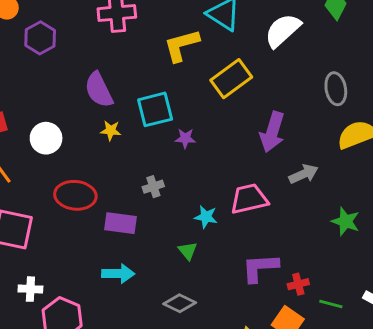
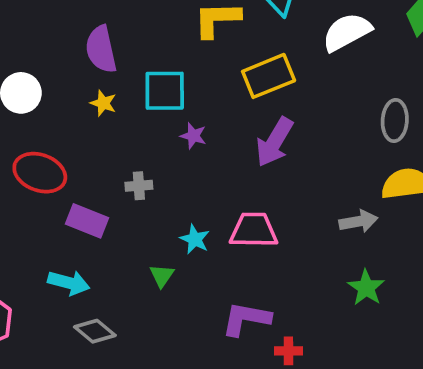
purple arrow: (272, 132) -> (274, 142), moved
gray arrow: (304, 174) -> (358, 221), moved
gray diamond: (180, 303) -> (95, 331), moved

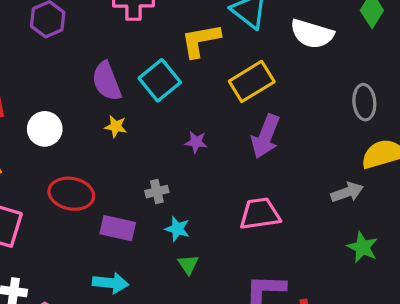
white semicircle: (347, 32) -> (312, 34), turned -126
cyan square: (165, 91) -> (160, 80), moved, turned -30
cyan star: (195, 239) -> (177, 229), moved

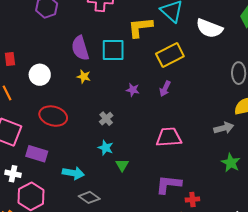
cyan square: (160, 80) -> (113, 50), turned 35
purple arrow: (266, 136) -> (165, 89), moved, size x0.6
gray cross: (157, 192) -> (106, 119), turned -32
purple rectangle: (118, 228) -> (37, 154), moved
cyan star: (177, 229) -> (106, 148), moved

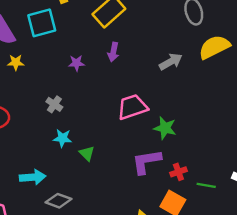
gray arrow: (224, 128) -> (171, 62), moved
green star: (231, 163) -> (165, 128), moved

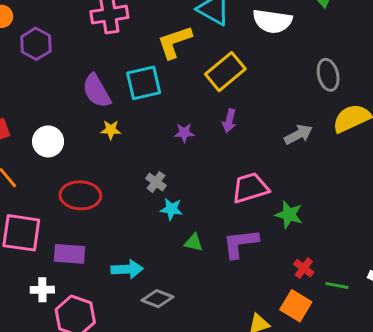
cyan star: (62, 138) -> (171, 209), moved
green triangle: (87, 153) -> (194, 242), turned -35
purple L-shape: (146, 162) -> (240, 243), moved
red cross: (178, 172) -> (304, 268), turned -35

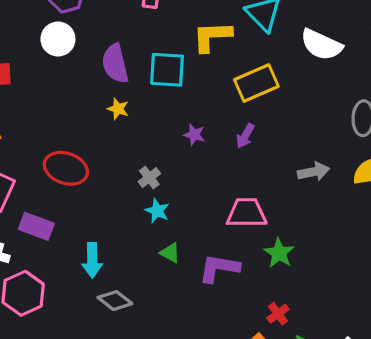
white circle: (48, 141) -> (58, 39), moved
cyan arrow: (127, 269) -> (92, 260), turned 76

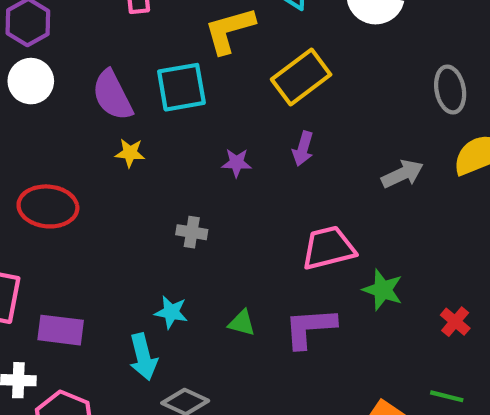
red ellipse: (66, 168) -> (48, 206), moved
gray cross: (149, 178) -> (192, 232), turned -30
cyan star: (157, 211) -> (171, 312), moved
red cross: (278, 314) -> (455, 322), moved

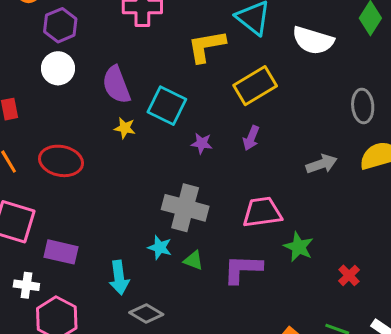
cyan square: (181, 87) -> (167, 106), moved, turned 30
gray cross: (192, 232) -> (185, 208), moved, size x2.0
cyan star: (171, 312) -> (160, 247), moved

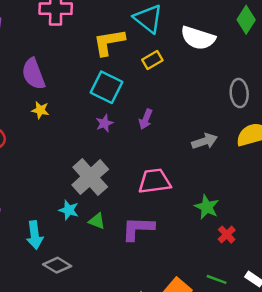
yellow rectangle: (255, 86) -> (152, 60), moved, size x0.6
cyan square: (167, 106) -> (107, 87), moved
purple star: (202, 143) -> (104, 123), turned -30
gray cross: (185, 208) -> (90, 177), turned 33
green star: (299, 247) -> (207, 207), moved

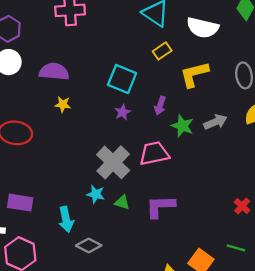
yellow L-shape: (109, 42) -> (194, 74), moved
purple semicircle: (33, 74) -> (54, 72), turned 120
pink trapezoid: (155, 181) -> (154, 153), moved
green star: (207, 207) -> (182, 126), moved

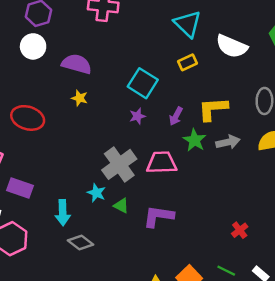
yellow L-shape: (194, 74) -> (213, 109), moved

